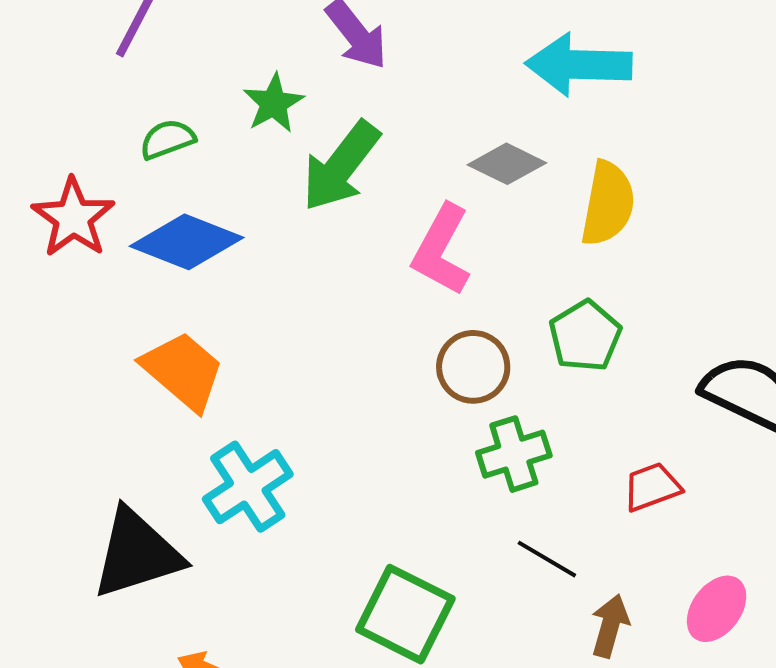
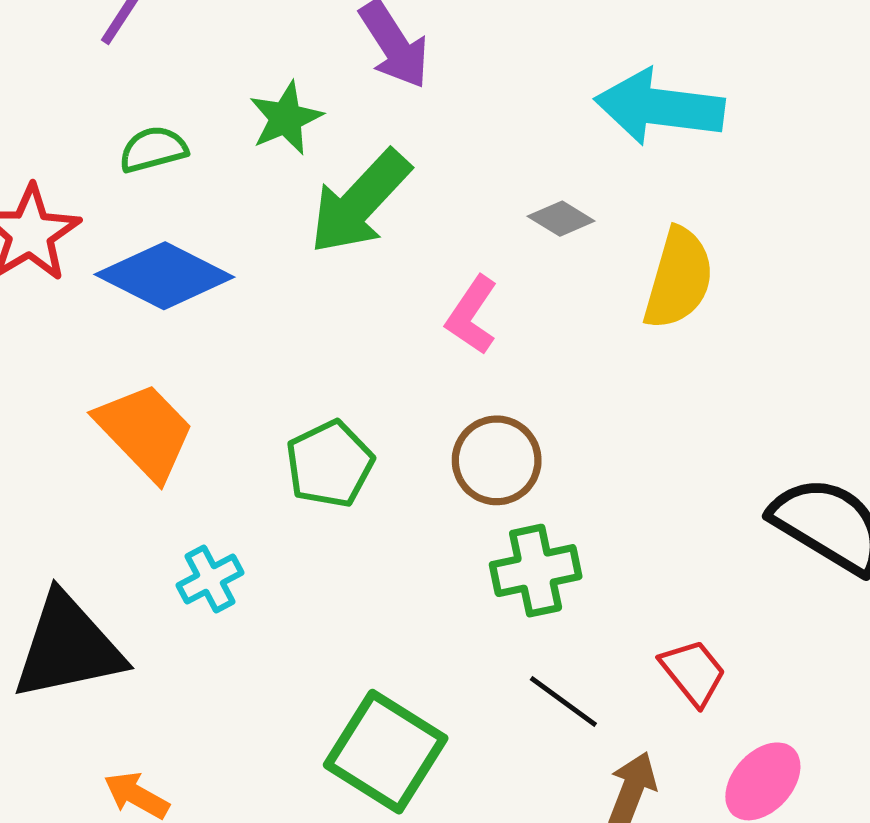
gray diamond: (507, 164) -> (561, 219), size x0.7
pink L-shape: (441, 250) -> (472, 315), size x0.7
green pentagon: (585, 336) -> (330, 464), moved
cyan cross: (248, 487) -> (210, 579), size x0.6
red trapezoid: (652, 487) -> (693, 672), moved, turned 66

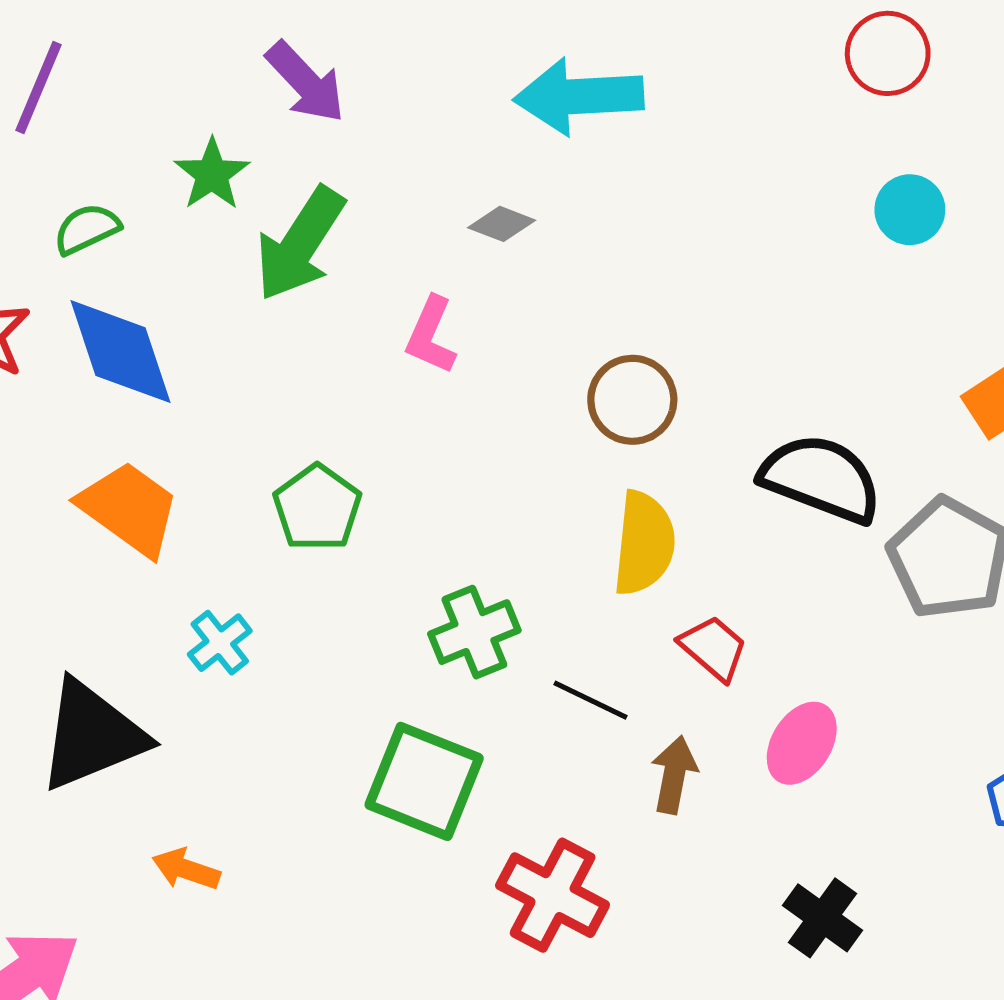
blue diamond: (164, 276) -> (120, 352), turned 55
yellow semicircle: (679, 278) -> (644, 543), moved
brown circle: (497, 460) -> (632, 400), moved
green cross: (536, 571) -> (474, 632), moved

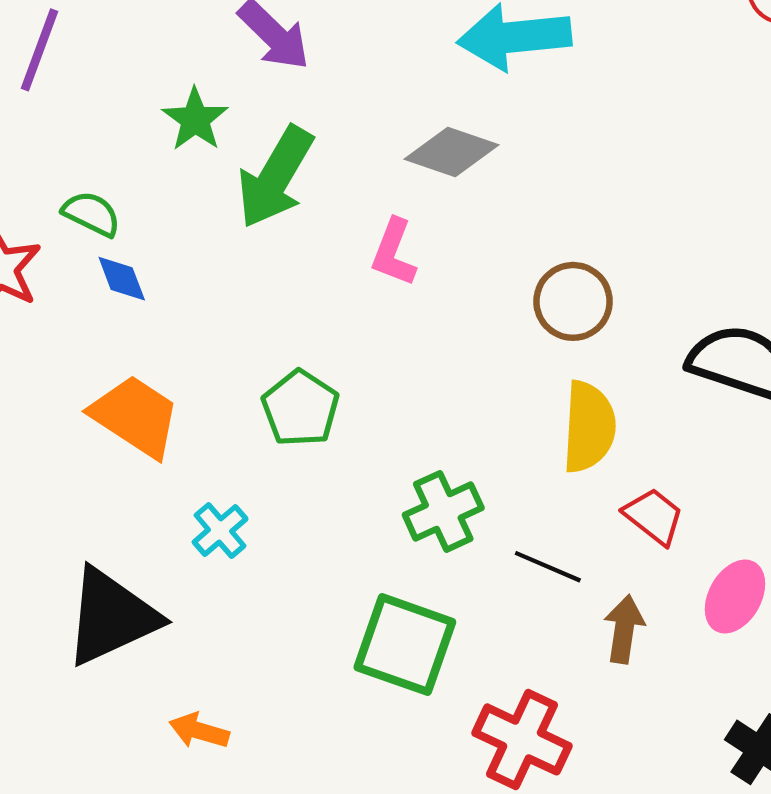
gray diamond: (502, 224) -> (452, 152), size x1.6
green semicircle: (87, 229) -> (91, 214), moved, turned 54
blue diamond: (120, 352) -> (122, 279), size x0.5

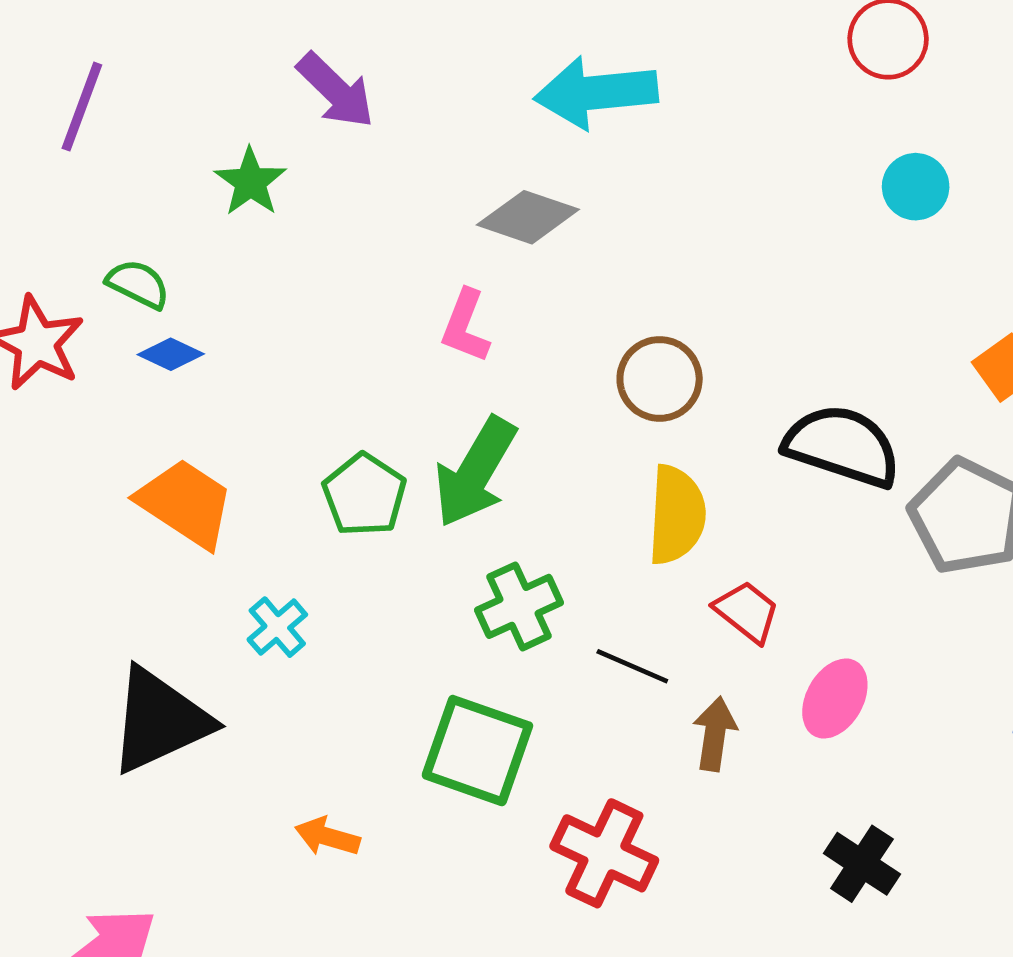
green arrow: (275, 177) -> (475, 472), moved
blue diamond: (122, 279) -> (171, 354), turned -44
orange arrow: (199, 731) -> (327, 837), moved

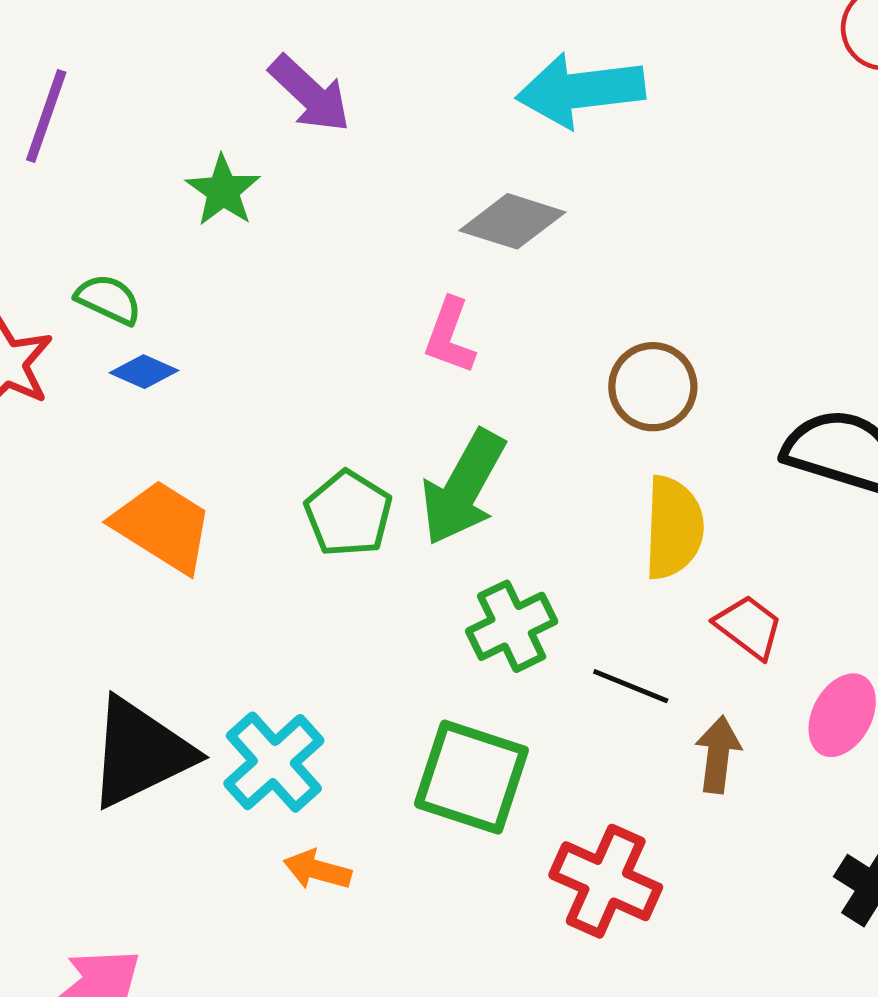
cyan cross: (277, 627) -> (274, 762), moved, size x1.6

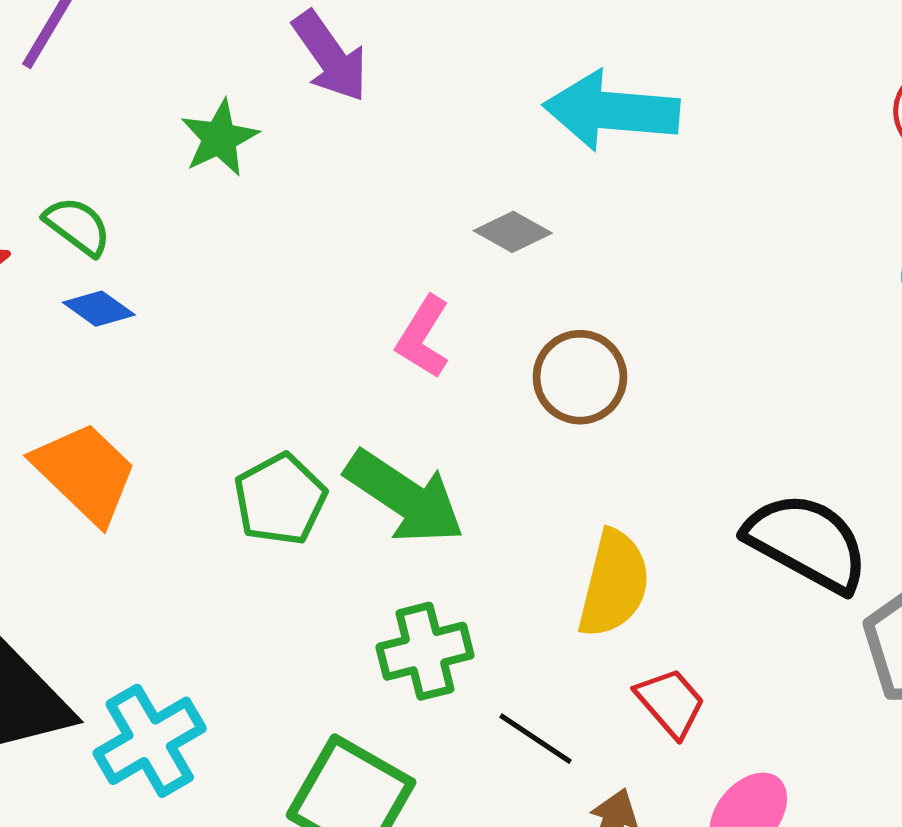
gray diamond: (512, 221) -> (513, 232), size x0.7
brown circle: (653, 387) -> (580, 377), moved
green arrow: (463, 487) -> (405, 497), turned -97

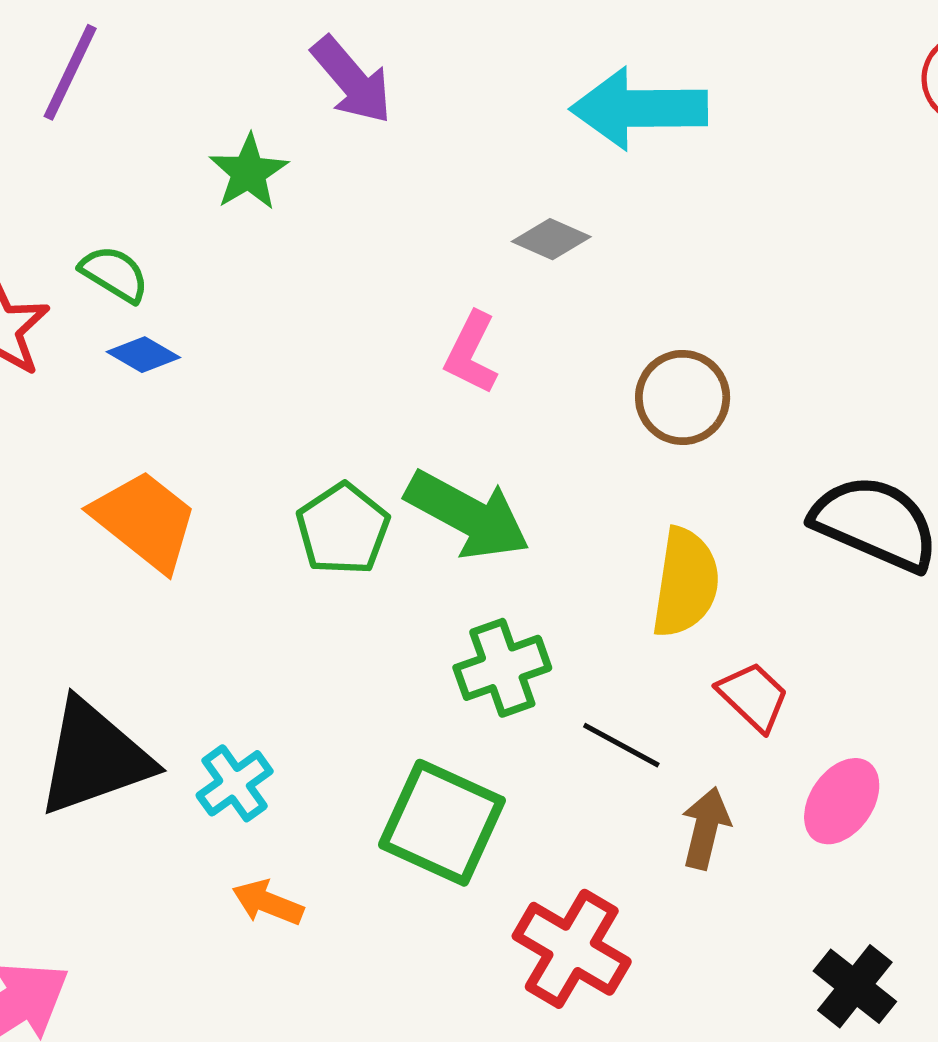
brown circle: (580, 377) -> (683, 397), moved
cyan cross: (150, 741) -> (235, 783), size x0.7

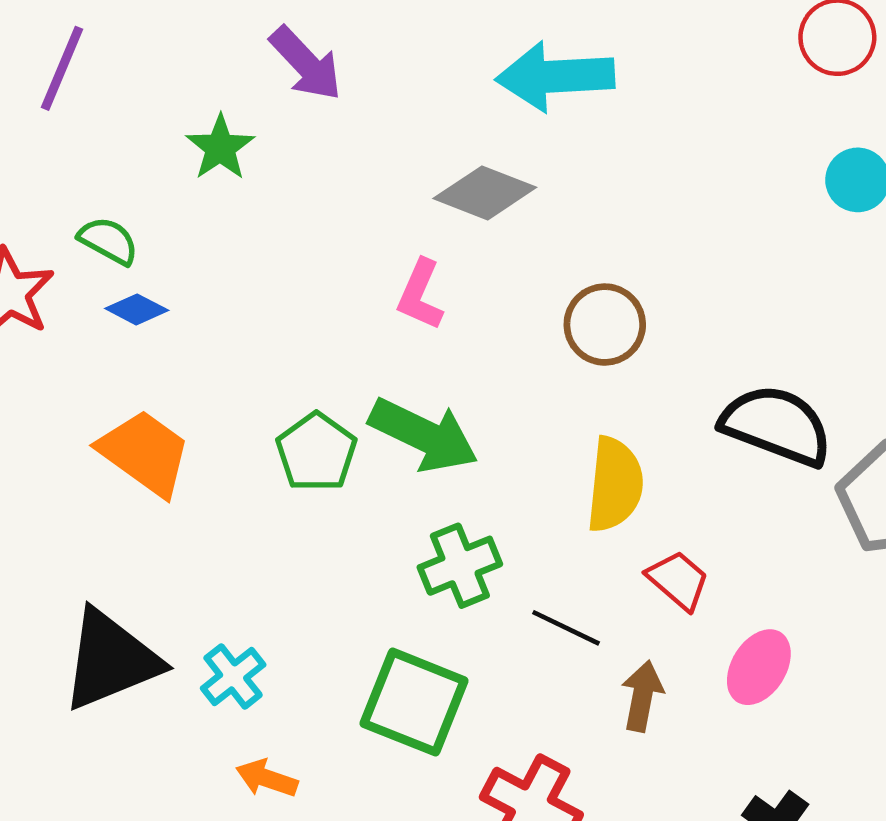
gray diamond: (551, 239) -> (485, 193), size x1.5

